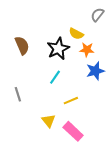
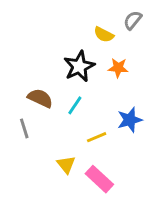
yellow semicircle: (76, 34) -> (104, 35), moved
brown semicircle: (22, 45) -> (40, 98), moved, turned -42
blue star: (95, 71) -> (130, 120), moved

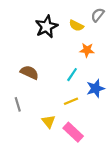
black star: (79, 66) -> (46, 27), moved
cyan line: (75, 105) -> (72, 75), moved
gray line: (24, 128) -> (18, 104), moved

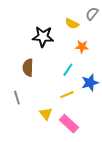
black star: (46, 27) -> (43, 37), moved, turned 30
brown semicircle: (29, 72) -> (28, 68), turned -114

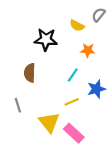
yellow triangle: (46, 114) -> (49, 122), size x1.5

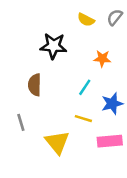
yellow semicircle: (77, 26) -> (86, 20), moved
yellow line: (72, 102) -> (83, 119), turned 40
pink rectangle: (74, 133) -> (110, 141), moved, turned -48

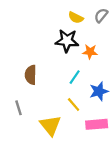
black star: (53, 46) -> (67, 41), moved
yellow line: (83, 119) -> (74, 105), turned 32

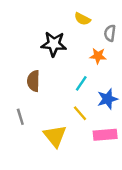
gray semicircle: (101, 15) -> (110, 33), moved, turned -32
black star: (67, 41) -> (54, 44), moved

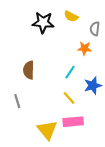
black star: (54, 44) -> (43, 22), moved
pink rectangle: (105, 135) -> (73, 122), moved
yellow triangle: (55, 136) -> (47, 130), moved

